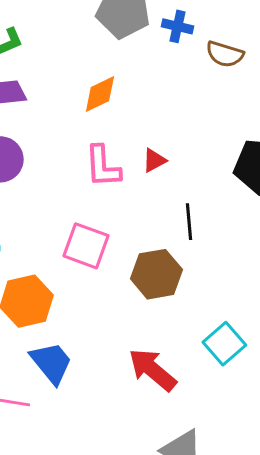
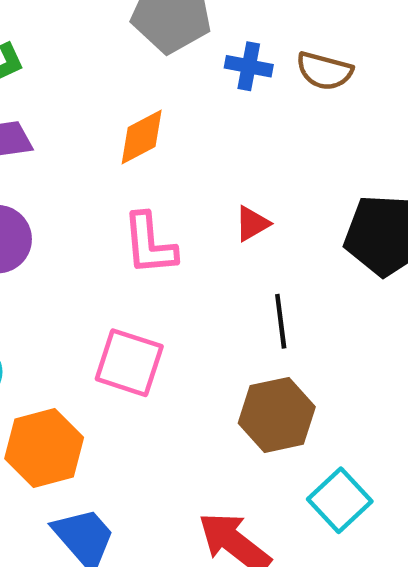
blue cross: (177, 26) -> (249, 66), moved
red triangle: (154, 160) -> (252, 224), moved
brown hexagon: (156, 274) -> (277, 415), moved

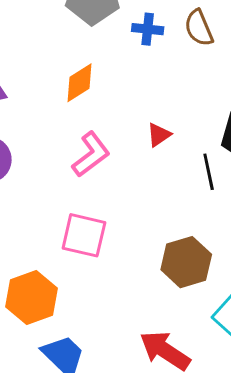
brown semicircle: (324, 71) -> (199, 28), turned 57
pink L-shape: (150, 244) -> (91, 154), turned -117
black line: (281, 321) -> (209, 172), moved

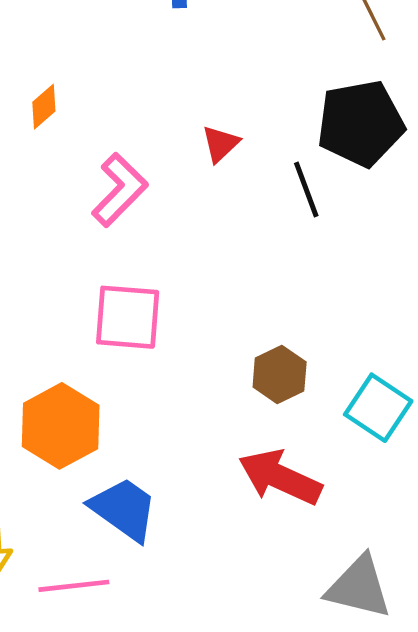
orange diamond: (80, 83) -> (44, 107), moved, size x0.7
brown hexagon: (186, 262) -> (280, 374), moved, size x0.7

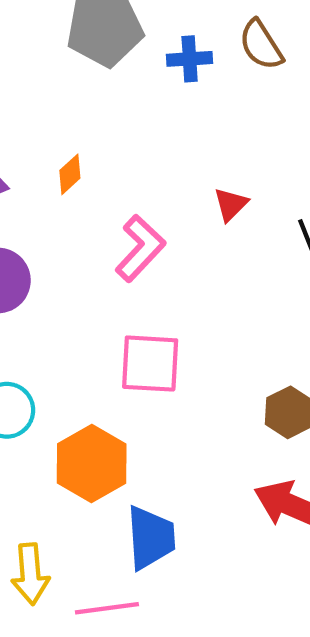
blue trapezoid: (124, 509) -> (151, 538), turned 52

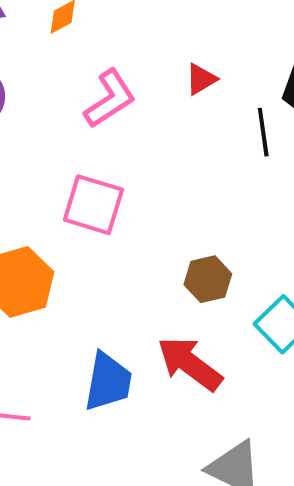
blue trapezoid: (151, 538) -> (108, 382), moved

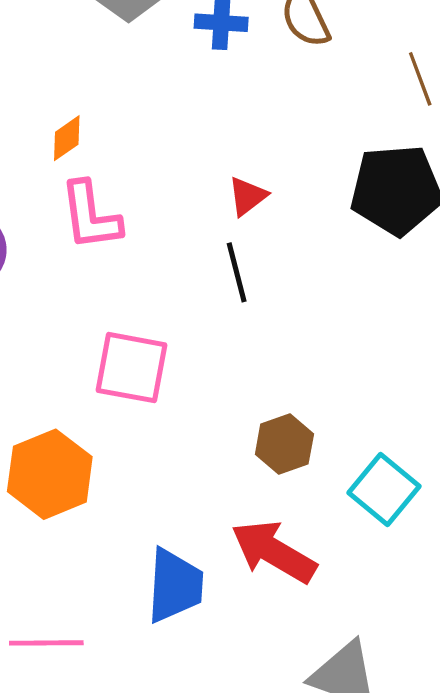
pink L-shape: (110, 99) -> (91, 216), moved, turned 122
black line: (263, 132) -> (237, 272), moved

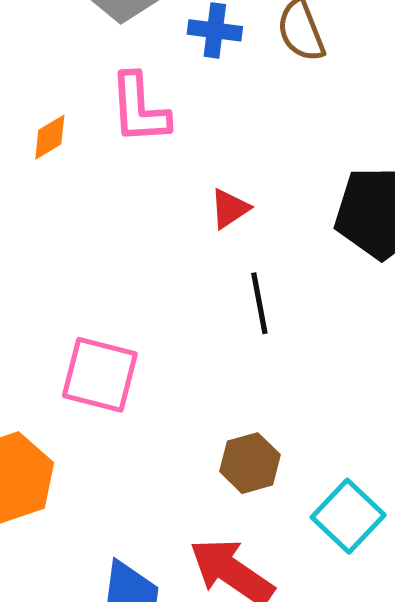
pink L-shape: (91, 216) -> (139, 109), moved
black line: (237, 272) -> (259, 303), moved

